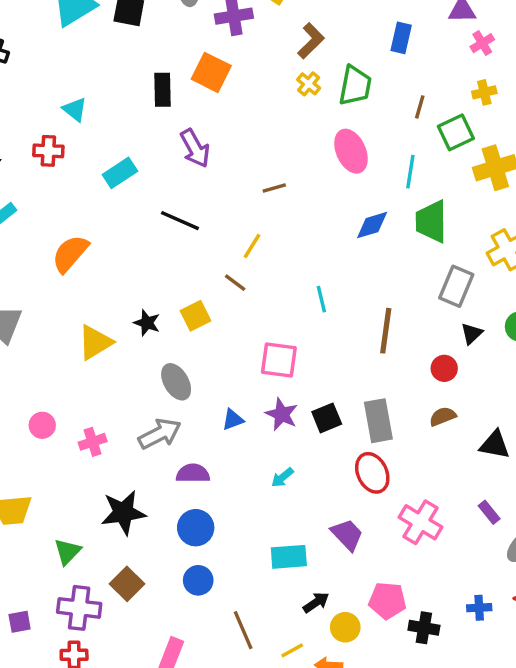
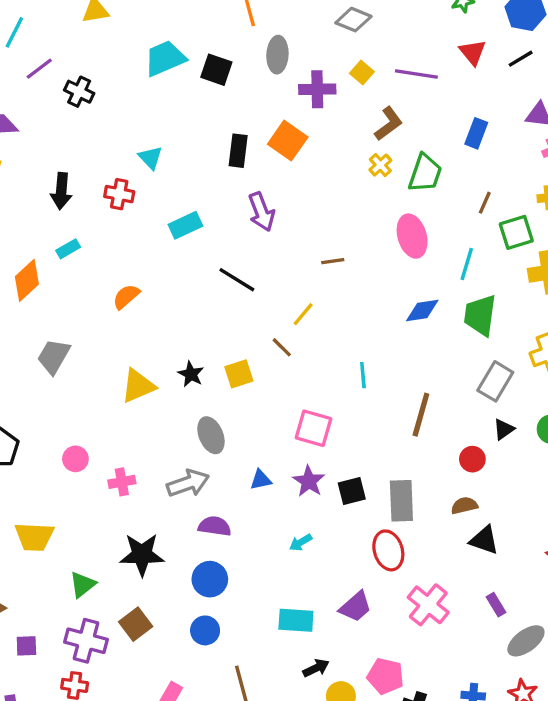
orange semicircle: (70, 254) -> (126, 297), size x0.7
black triangle: (495, 445) -> (484, 540), moved
purple trapezoid: (347, 535) -> (355, 607), turned 84

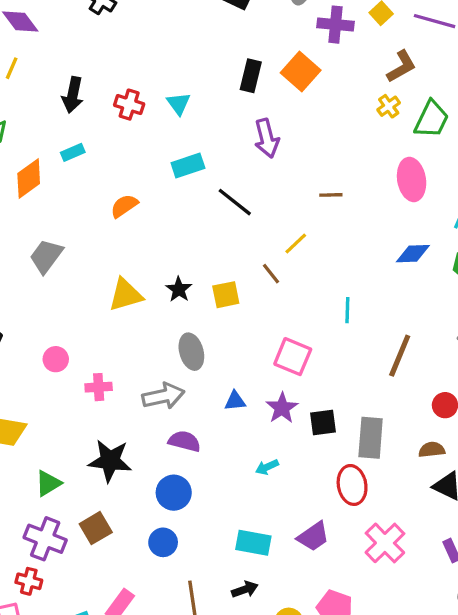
cyan triangle: (150, 158) -> (179, 104), moved
cyan rectangle: (185, 225) -> (188, 165), moved
black arrow: (316, 668) -> (245, 589), moved

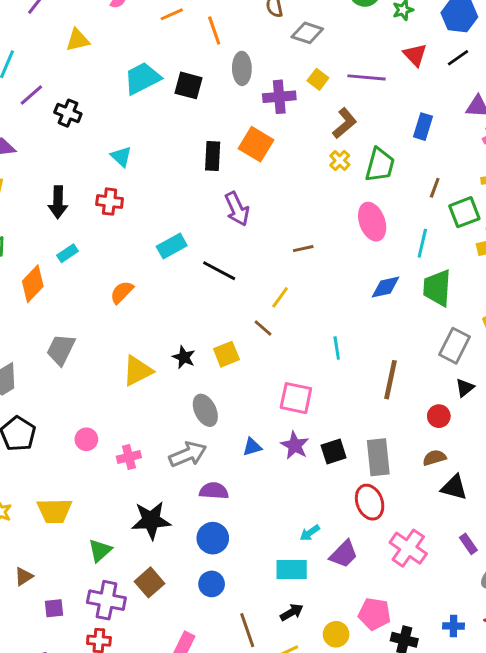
cyan triangle: (179, 104) -> (121, 157), moved
cyan arrow: (267, 467) -> (310, 533), moved

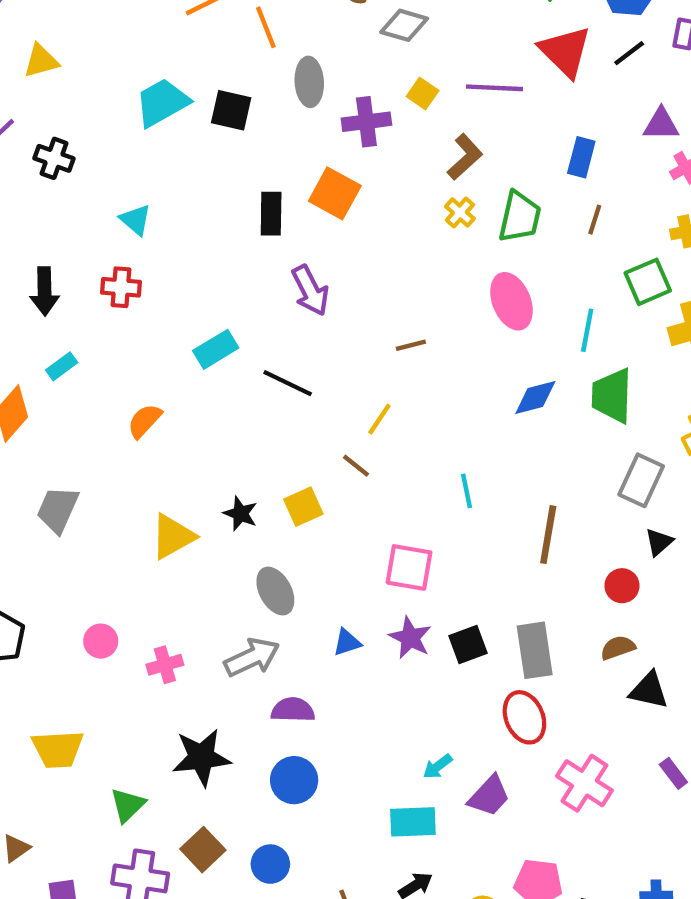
yellow triangle: (78, 40) -> (41, 61), moved
red triangle: (415, 55) -> (565, 51), size x1.5
brown line: (435, 188) -> (595, 220), moved
blue circle: (212, 584) -> (270, 864), moved

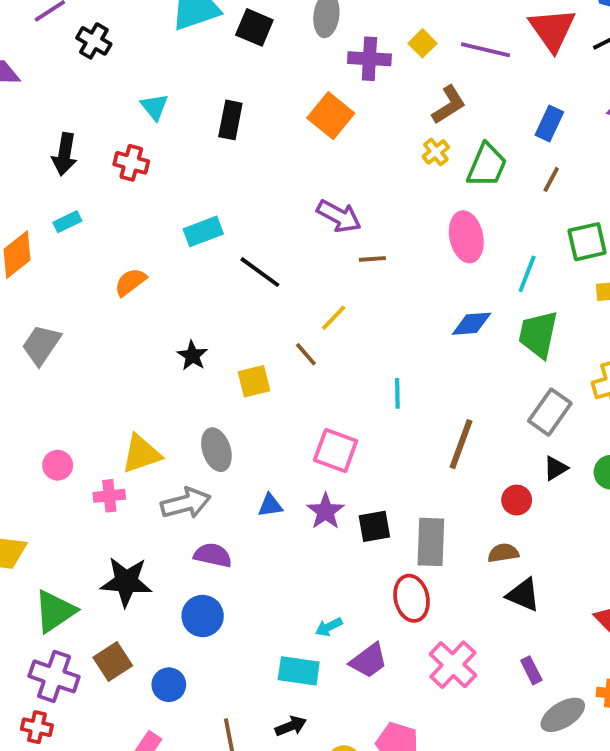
black rectangle: (271, 214) -> (230, 120), moved
purple arrow: (310, 291) -> (339, 216), moved, turned -45
black star: (240, 514) -> (192, 356), moved
yellow triangle: (173, 536) -> (141, 454), moved
green triangle: (128, 805) -> (55, 611), size x1.4

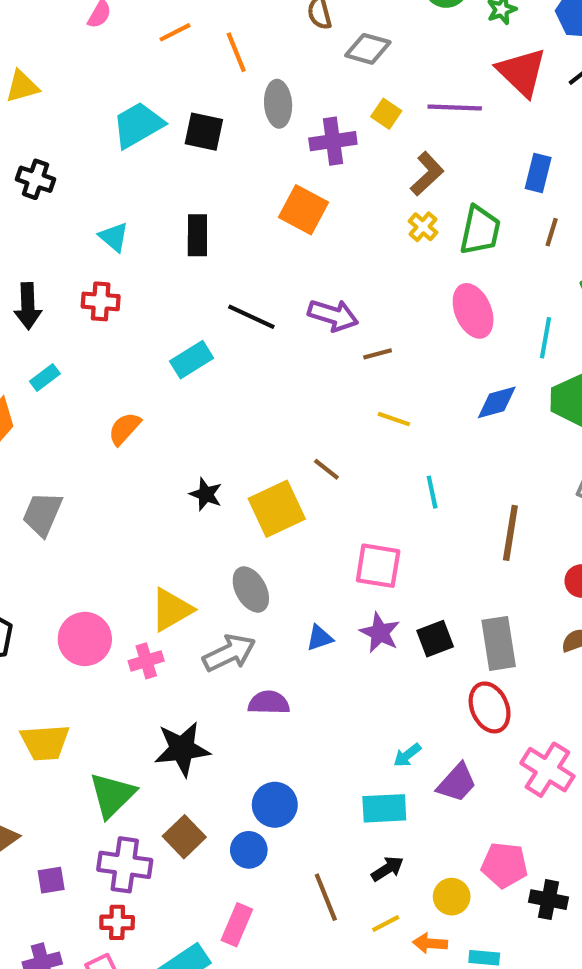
black line: (260, 272) -> (251, 317), moved
yellow line: (334, 318) -> (394, 419), moved, turned 76
yellow square: (254, 381) -> (277, 509), size x1.5
pink circle: (58, 465) -> (85, 639), size x1.6
blue circle: (203, 616) -> (275, 805), moved

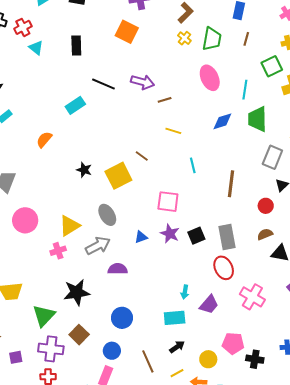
red cross: (101, 301) -> (23, 27), moved, turned -30
pink circle: (85, 639) -> (25, 220), moved
cyan arrow: (407, 755) -> (185, 292), turned -40
blue circle: (249, 850) -> (112, 351), moved

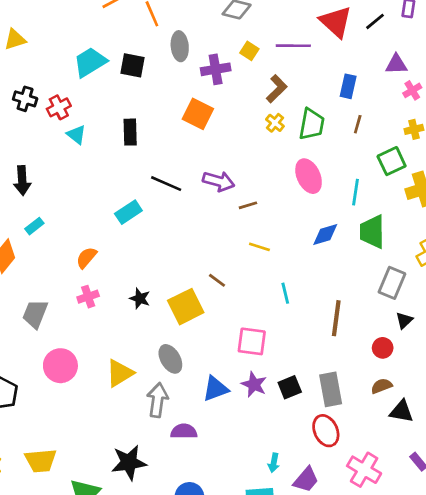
blue triangle: (141, 237) -> (215, 389), size x1.5
gray arrow: (98, 246) -> (158, 400), turned -55
pink cross: (58, 251) -> (88, 297), moved

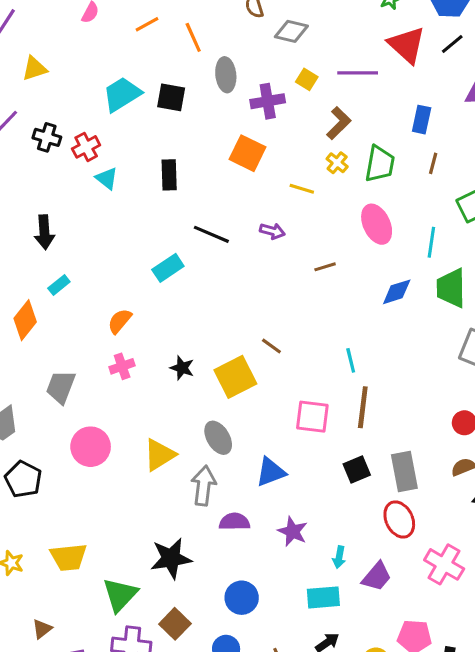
purple arrow: (219, 181) -> (272, 231), size x0.7
brown line: (248, 205) -> (325, 267), moved
yellow line: (259, 247) -> (302, 189), moved
brown line: (336, 318) -> (363, 407), moved
purple star: (254, 384) -> (293, 531), moved

